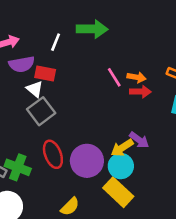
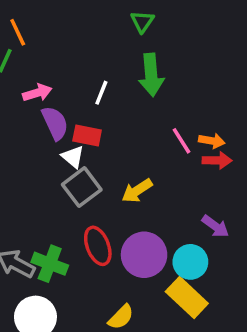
green arrow: (92, 29) -> (151, 75), turned 84
purple semicircle: (22, 64) -> (55, 123), turned -105
yellow arrow: (122, 148) -> (137, 191), moved

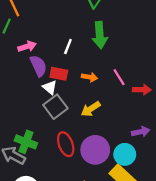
orange arrow: (212, 141) -> (90, 77), moved
purple arrow: (215, 226) -> (141, 132), turned -48
green cross: (50, 264) -> (26, 142), moved

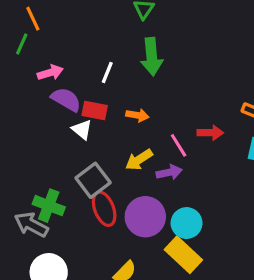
purple semicircle: (38, 66) -> (66, 99), turned -35
pink line: (119, 77) -> (179, 145), moved
gray square: (55, 107) -> (93, 180), moved
purple arrow: (141, 132) -> (169, 172), moved

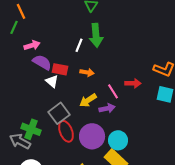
white line: (107, 73) -> (79, 45), moved

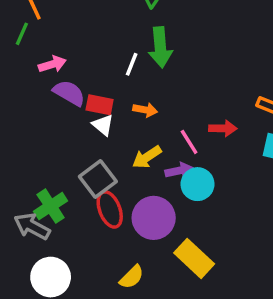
white triangle: (52, 81) -> (103, 125), moved
green cross: (31, 129) -> (51, 206), turned 36
cyan circle: (118, 140) -> (197, 184), moved

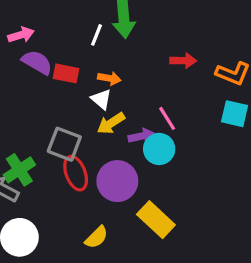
white triangle: (103, 125) -> (101, 99), moved
red arrow: (223, 128) -> (183, 61), moved
pink line: (189, 142) -> (167, 118), moved
gray square: (98, 179) -> (64, 144), turned -32

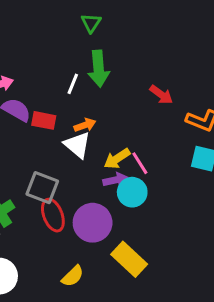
red arrow: (183, 61) -> (161, 95), moved, turned 35
orange arrow: (109, 78) -> (85, 125), turned -30
white triangle: (101, 99) -> (77, 145), size x1.4
yellow arrow: (111, 123) -> (117, 159), moved

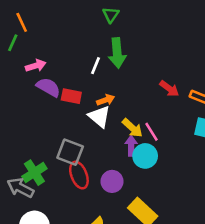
red arrow: (161, 95) -> (169, 89), moved
yellow arrow: (117, 159) -> (132, 128), turned -105
purple arrow: (115, 180) -> (131, 146), turned -78
purple circle: (93, 223) -> (112, 181), size x0.7

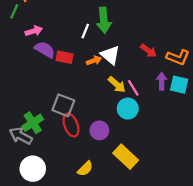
white triangle: (99, 117) -> (110, 55), moved
purple arrow: (131, 146) -> (162, 81), moved

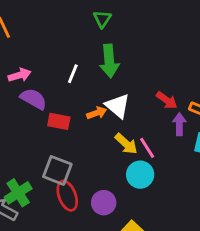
white line: (85, 31) -> (73, 74), moved
red rectangle: (64, 57) -> (59, 121), moved
purple arrow: (162, 81) -> (179, 124), moved

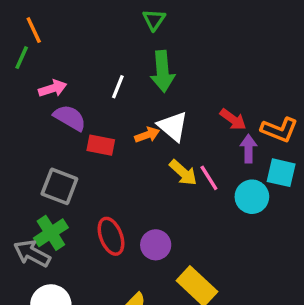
gray square: (57, 170) -> (59, 186), moved
cyan circle: (140, 175) -> (252, 197), moved

